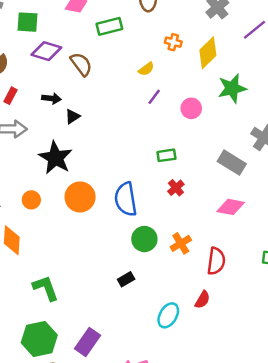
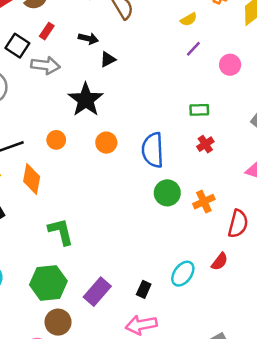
orange circle: (80, 197) -> (106, 143), size x0.7
black rectangle: (126, 279) -> (144, 289), moved, turned -42

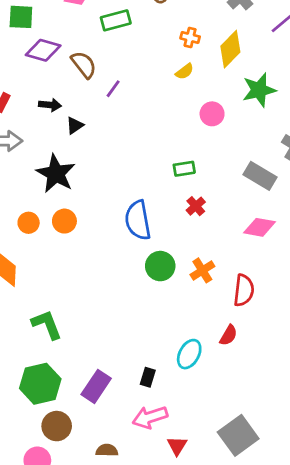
yellow semicircle: (189, 19) -> (185, 71), moved
purple line: (193, 49) -> (113, 89), moved
orange circle: (106, 143) -> (64, 221), moved

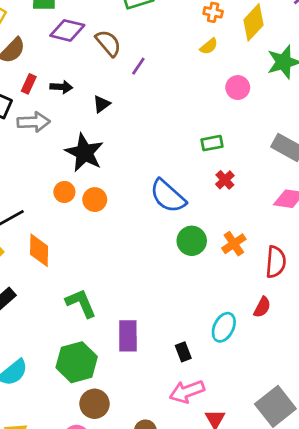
black arrow: (50, 105) -> (61, 87), moved
blue semicircle: (138, 220) -> (168, 196), turned -36
orange circle: (29, 223) -> (64, 192), moved
black rectangle: (148, 377) -> (183, 352), turned -36
purple rectangle: (96, 386) -> (128, 336), moved, turned -32

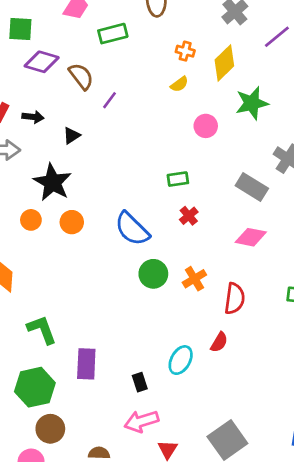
orange circle: (95, 200) -> (72, 222), moved

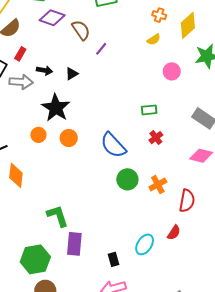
black arrow: (33, 117) -> (44, 70), moved
green L-shape: (42, 330) -> (58, 216), moved

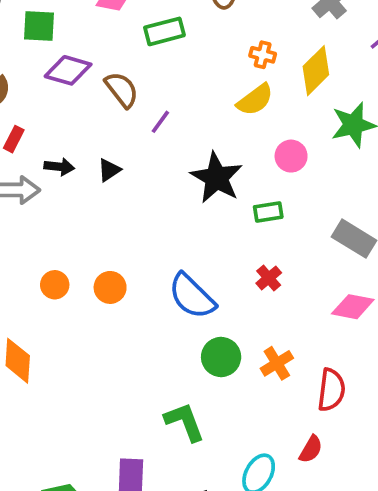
yellow semicircle: (154, 39) -> (255, 100), size x1.5
black star: (56, 108) -> (216, 178), moved
green rectangle: (149, 110) -> (268, 212), moved
green L-shape: (58, 216) -> (185, 422), moved

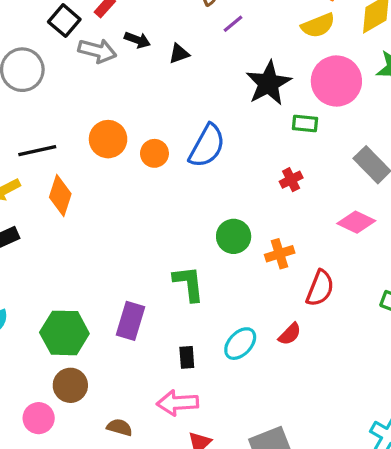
pink circle: (291, 156) -> (336, 81), size x1.8
orange circle: (55, 285) -> (108, 139), size x1.5
blue semicircle: (192, 296) -> (207, 146), moved, turned -120

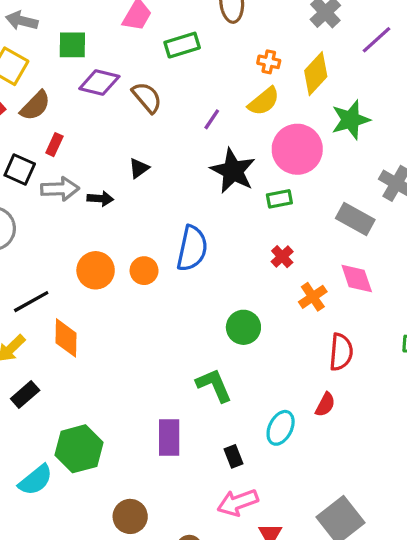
purple line: (233, 24) -> (212, 119), moved
black arrow: (137, 40) -> (100, 199), moved
pink diamond: (356, 222) -> (357, 278), turned 63
orange cross: (280, 254) -> (313, 297), moved
green hexagon: (64, 333) -> (79, 449), moved

